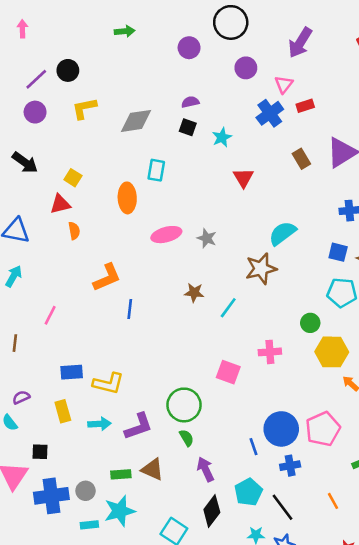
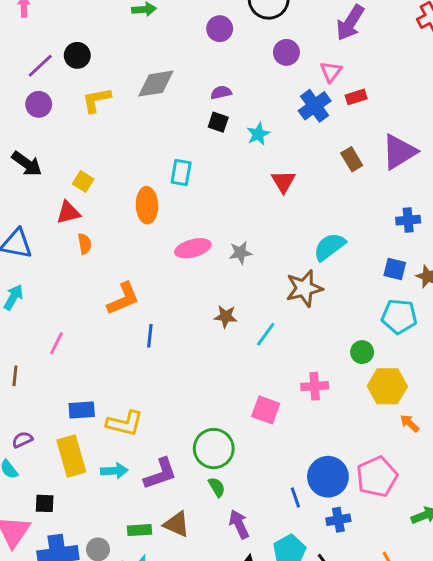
gray diamond: (136, 121) -> (156, 84), moved
gray star: (207, 238) -> (240, 253), turned -30
yellow rectangle: (63, 411) -> (71, 456), size x1.5

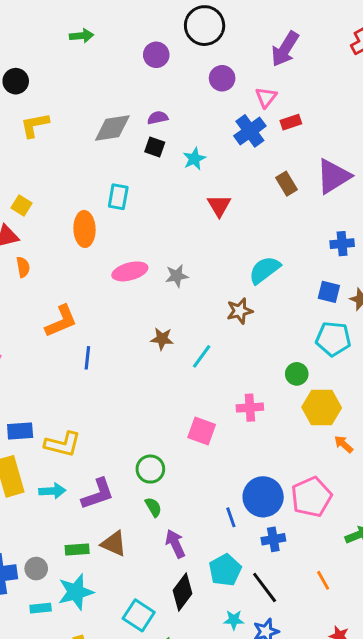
gray diamond: (156, 84) -> (112, 128), moved
brown star: (304, 288) -> (240, 311), size x0.7
green circle: (214, 449) -> (150, 469), size x0.7

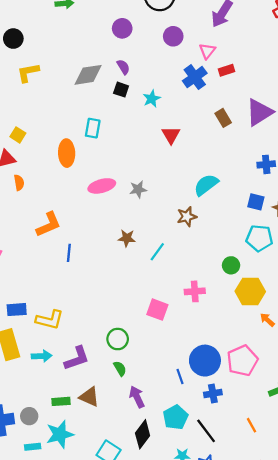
purple circle: (156, 55) -> (122, 28), moved
purple semicircle: (158, 118) -> (123, 67), turned 70

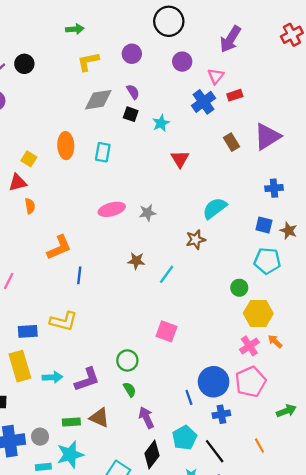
yellow L-shape: (28, 73) -> (88, 62), moved
orange ellipse: (67, 153) -> (66, 146), moved
pink cross: (195, 291) -> (249, 346), moved, turned -30
yellow L-shape: (50, 320) -> (64, 321), moved

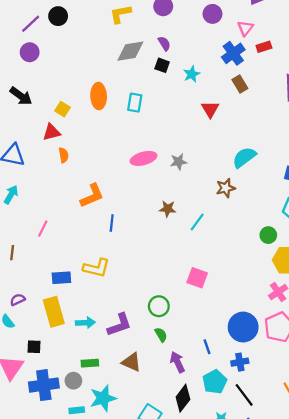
brown rectangle: (231, 142) -> (240, 84), moved
blue line: (189, 397) -> (207, 347), moved
blue cross: (221, 414) -> (240, 362), moved
green rectangle: (71, 422) -> (90, 363), moved

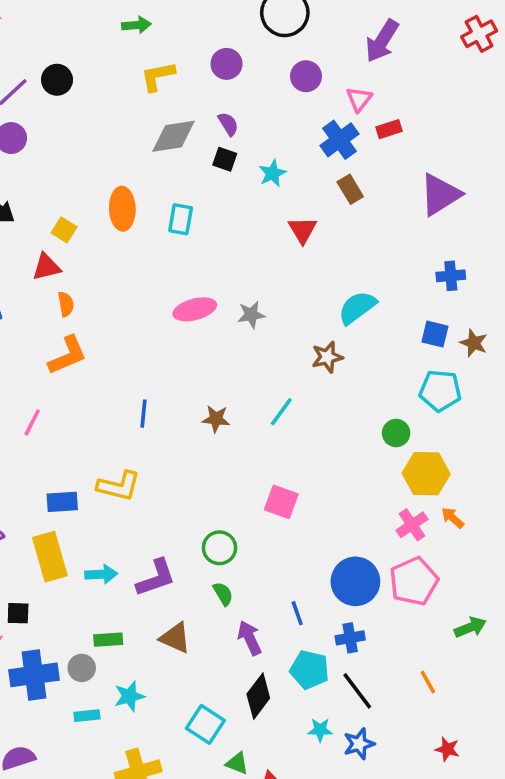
orange L-shape: (92, 196) -> (68, 355), moved
brown star: (168, 209) -> (216, 419), moved
cyan pentagon: (215, 382) -> (310, 670), turned -30
cyan star: (103, 398) -> (129, 696), size x0.7

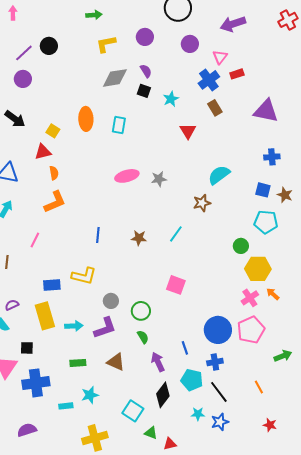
purple arrow: (382, 41) -> (233, 24), turned 40
purple triangle: (440, 195) -> (266, 111), turned 44
gray circle: (82, 668) -> (111, 301), moved

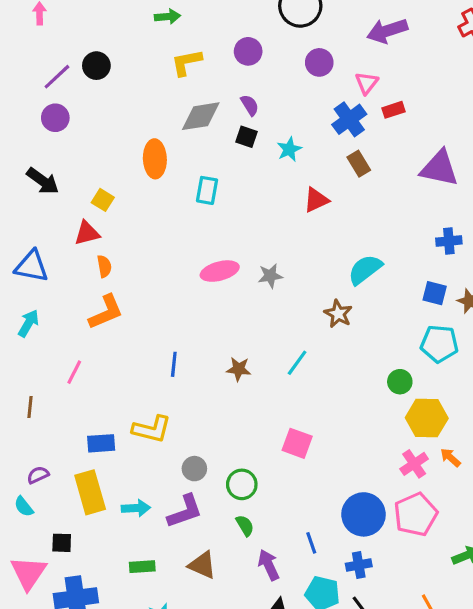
orange ellipse: (86, 119) -> (155, 159), moved
red triangle: (188, 131) -> (316, 200), turned 36
brown star: (202, 203) -> (338, 314), turned -30

